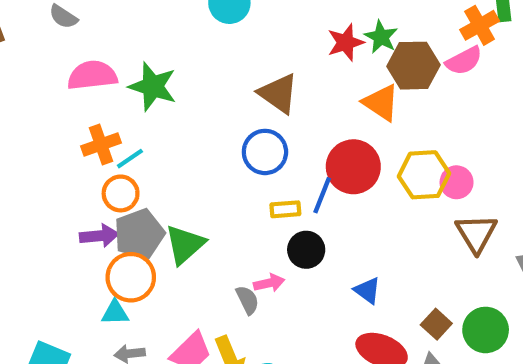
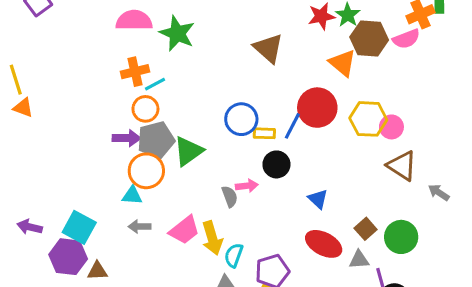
blue circle: (265, 152) -> (241, 119), moved
brown triangle: (476, 233) -> (402, 166), turned -32

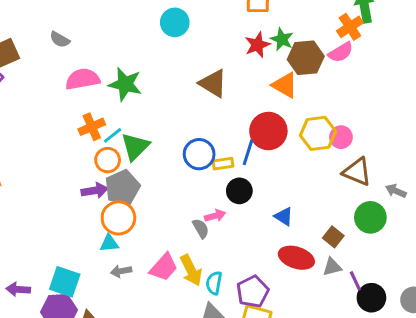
green triangle: (188, 151) -> (135, 147), moved
green circle: (401, 237) -> (370, 217), moved

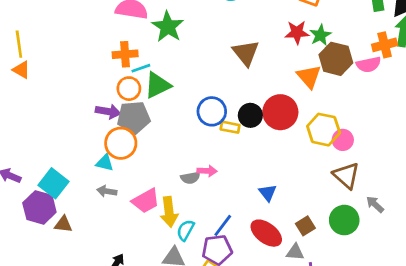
blue line: (248, 152) -> (223, 225), moved
black circle: (239, 191) -> (250, 115), moved
gray semicircle: (201, 228) -> (190, 178), turned 90

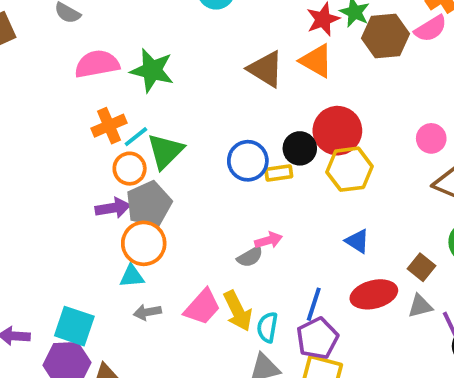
orange triangle: (309, 77) -> (316, 61), moved
yellow hexagon: (324, 130) -> (349, 169), moved
red ellipse: (266, 233) -> (374, 294), turned -32

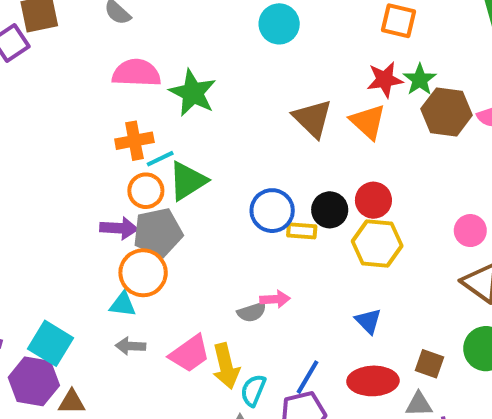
red circle: (337, 131) -> (373, 200), size x0.7
brown square: (421, 267) -> (429, 364), turned -32

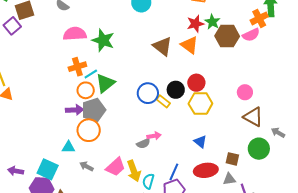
yellow rectangle: (302, 231) -> (163, 101), turned 40
cyan triangle: (123, 304) -> (68, 147), moved
gray arrow: (130, 346) -> (86, 166), turned 32

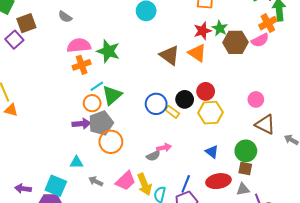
orange cross: (77, 67) -> (82, 65), moved
orange circle: (89, 130) -> (111, 142), moved
green circle: (259, 149) -> (246, 151), moved

